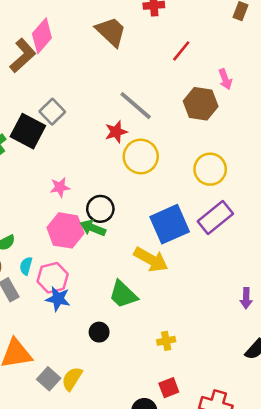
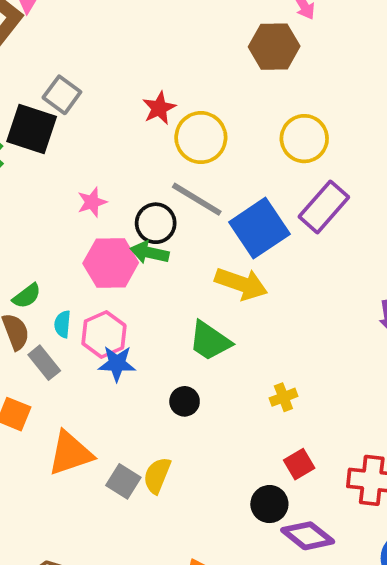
gray line: (136, 106) -> (197, 199), moved

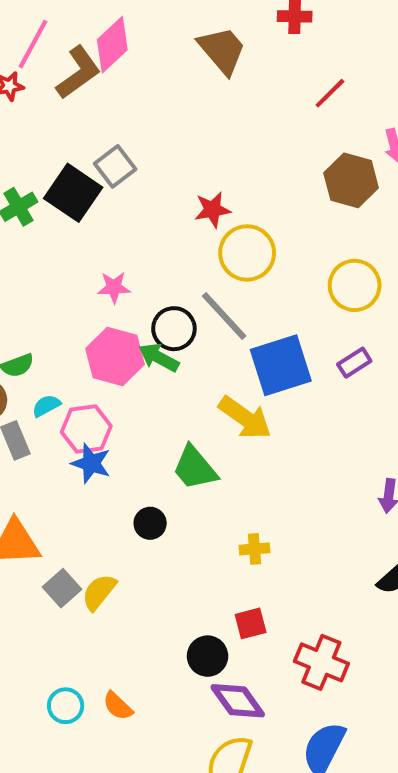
purple rectangle: (324, 207) -> (354, 363), size x0.6
cyan semicircle: (63, 324) -> (46, 406), turned 40

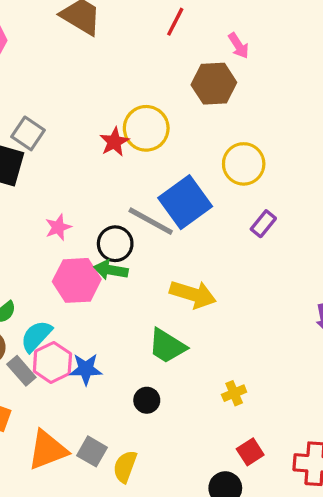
yellow circle: (247, 253) -> (146, 128), moved
blue square: (281, 365) -> (185, 202), moved
cyan semicircle: (46, 406) -> (36, 336), size x1.5
pink hexagon: (86, 429) -> (52, 362), moved
gray square: (62, 588) -> (92, 451), moved

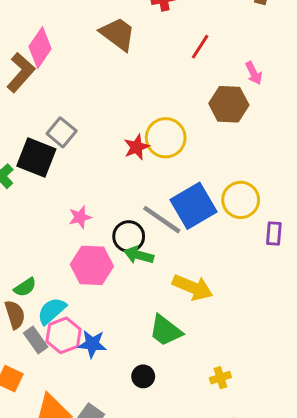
yellow circle: (244, 164) -> (241, 200), moved
purple rectangle: (263, 224) -> (274, 233), moved, turned -40
green arrow: (111, 270) -> (139, 255), moved

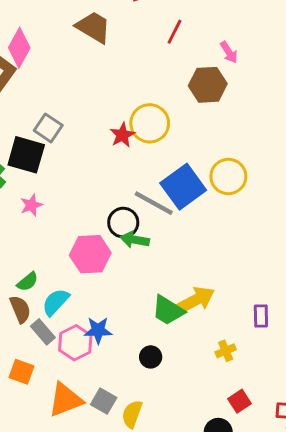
pink star: (80, 217) -> (31, 205), moved
purple rectangle: (274, 233) -> (261, 316), moved
yellow arrow: (193, 287) -> (196, 300), moved, turned -45
pink hexagon: (64, 335) -> (75, 343), moved

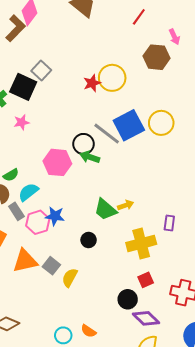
yellow arrow: (196, 300) -> (126, 205), size x0.6
yellow cross: (226, 351) -> (141, 243), size x2.0

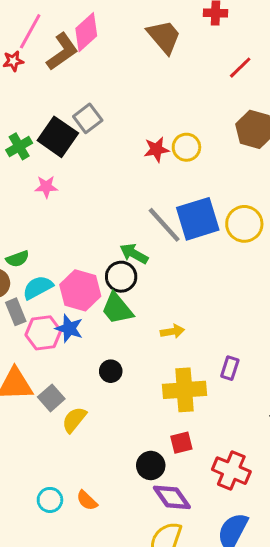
yellow circle: (112, 78) -> (186, 147), size x0.7
black circle: (83, 144) -> (121, 277), moved
pink hexagon: (57, 162) -> (80, 290), moved
green trapezoid: (105, 209) -> (117, 309), moved

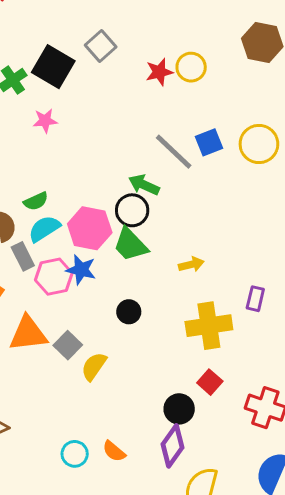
gray square: (88, 118) -> (101, 46), moved
blue square: (198, 219) -> (209, 142), size x0.6
green semicircle: (18, 259) -> (36, 201), moved
red square: (181, 443) -> (210, 382), turned -30
purple diamond: (172, 497) -> (172, 446), moved, turned 75

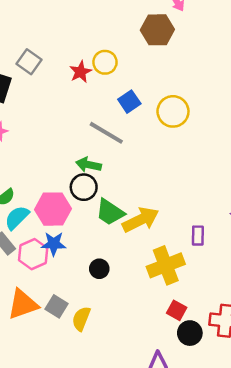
blue square: (209, 142) -> (129, 102), moved
green trapezoid: (130, 245) -> (110, 212), moved
yellow arrow: (191, 264) -> (141, 220), size x1.8
black circle: (179, 409) -> (190, 333), moved

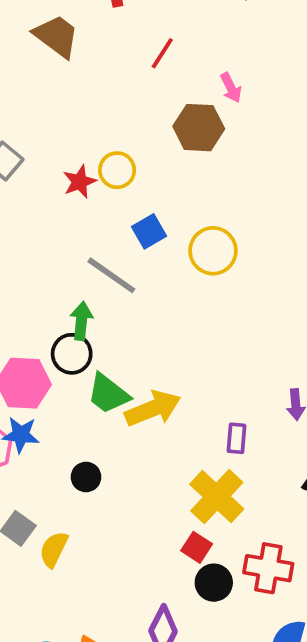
green arrow: (89, 165) -> (81, 321), turned 80
yellow cross: (166, 265) -> (217, 497), moved, turned -30

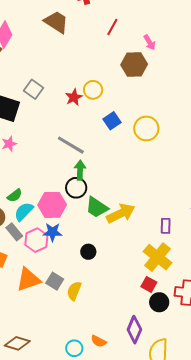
gray line: (111, 275) -> (71, 145), moved

